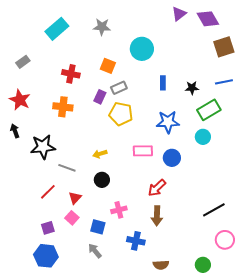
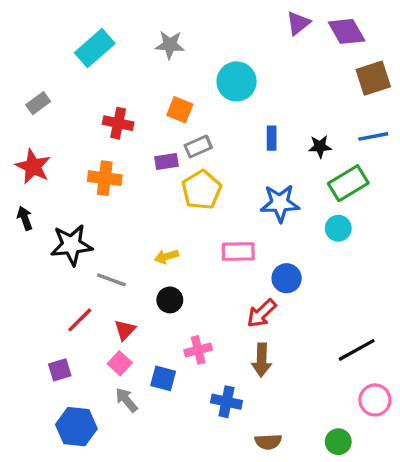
purple rectangle: (100, 97) -> (166, 162), turned 56
yellow pentagon: (121, 114) -> (202, 190), turned 30
blue circle: (172, 158) -> (287, 278), moved
purple square: (48, 228) -> (60, 370), moved
gray arrow: (95, 251) -> (126, 400), moved

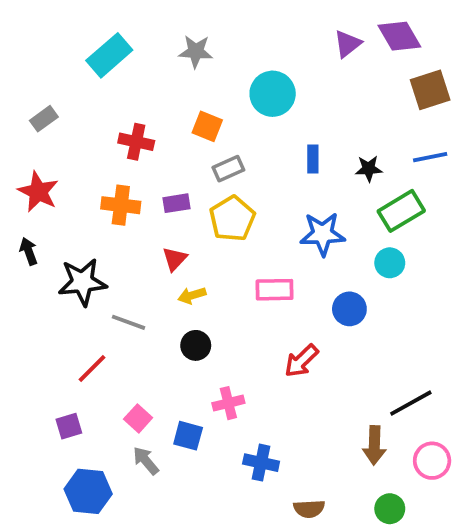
purple triangle: (298, 23) -> (348, 44), moved
purple rectangle: (166, 162) -> (177, 203), moved
blue circle: (287, 278) -> (349, 309), moved
red triangle: (125, 330) -> (175, 259), moved
brown arrow: (262, 360) -> (374, 445), moved

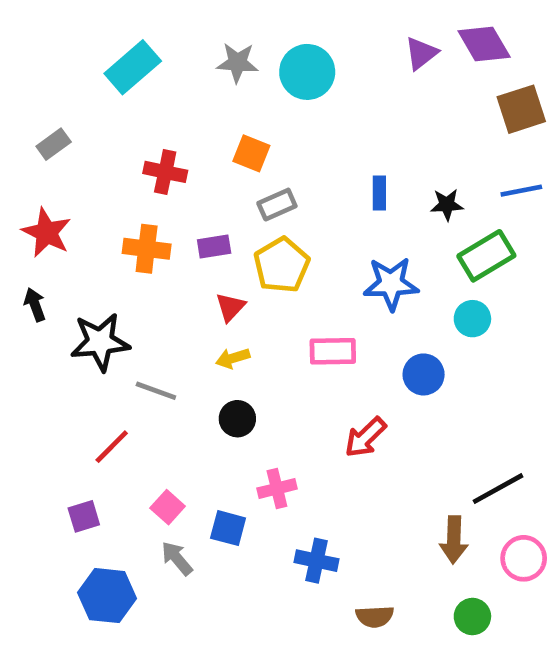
cyan circle: (273, 94) -> (307, 72), moved
red triangle: (175, 259) -> (230, 307), moved

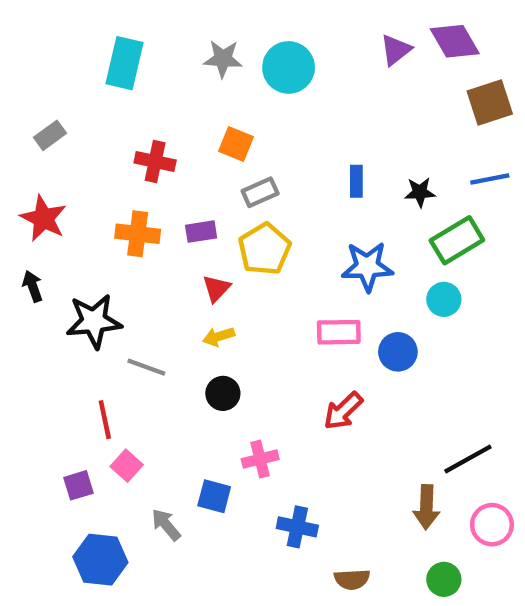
cyan rectangle: (133, 67) -> (124, 63), turned -36
pink rectangle: (333, 351) -> (339, 332), moved
red line: (112, 447) -> (105, 420), turned -57
pink square: (168, 507) -> (127, 466), moved

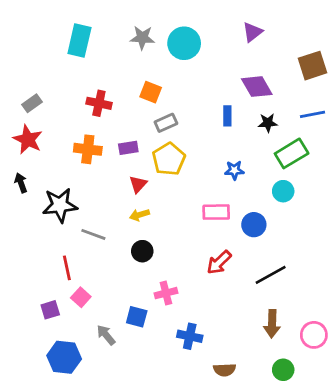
purple diamond: (455, 41) -> (257, 87), moved
gray rectangle: (50, 135) -> (32, 103), moved
blue star: (367, 267) -> (234, 170), size x0.6
black line: (468, 459) -> (271, 275), moved

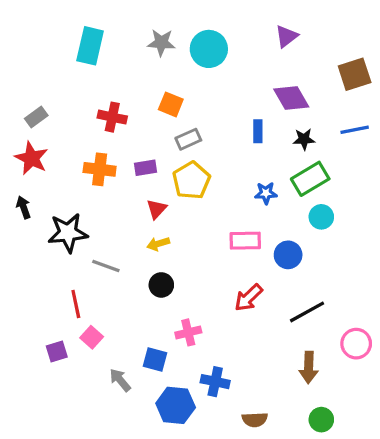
green rectangle: (292, 153) -> (310, 179), moved
pink circle: (314, 335) -> (356, 344), moved
blue hexagon: (64, 357) -> (176, 405), moved

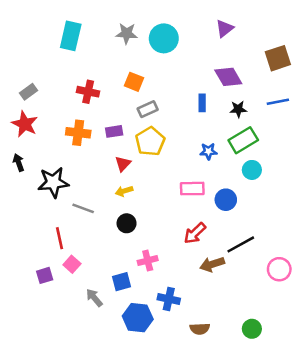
blue square: (155, 359) -> (122, 282), turned -30
brown arrow: (309, 367) -> (212, 264), moved, turned 70

